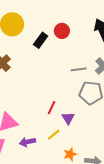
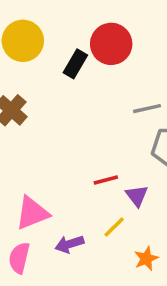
red circle: (62, 31) -> (111, 44), size x1.5
red line: (51, 108) -> (106, 180), turned 56

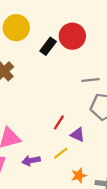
red line: (106, 180) -> (59, 122), turned -49
purple triangle: (137, 196) -> (77, 135), turned -35

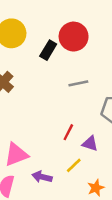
gray line: (90, 80) -> (78, 83), moved
purple arrow: (31, 161) -> (42, 177), turned 30

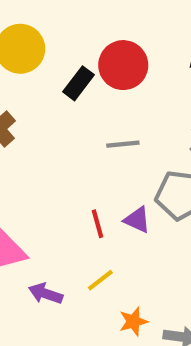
red line: (68, 132) -> (97, 224), turned -49
purple triangle: (90, 144) -> (137, 220), moved

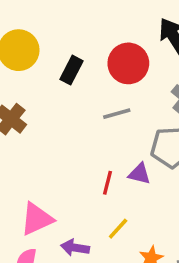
red circle: (123, 65) -> (128, 63), moved
red line: (97, 224) -> (107, 183), turned 40

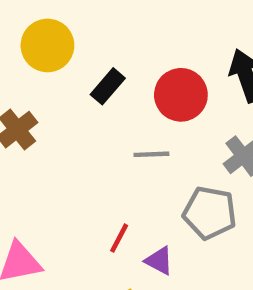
purple triangle: (140, 174) -> (159, 261), moved

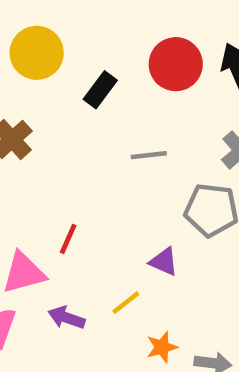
red circle: (181, 95) -> (176, 64), moved
red line: (119, 238) -> (68, 239), moved

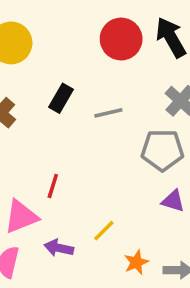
black rectangle: (100, 90) -> (61, 98), moved
purple triangle: (164, 262) -> (173, 201), moved

